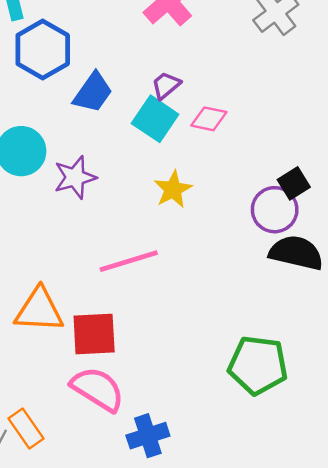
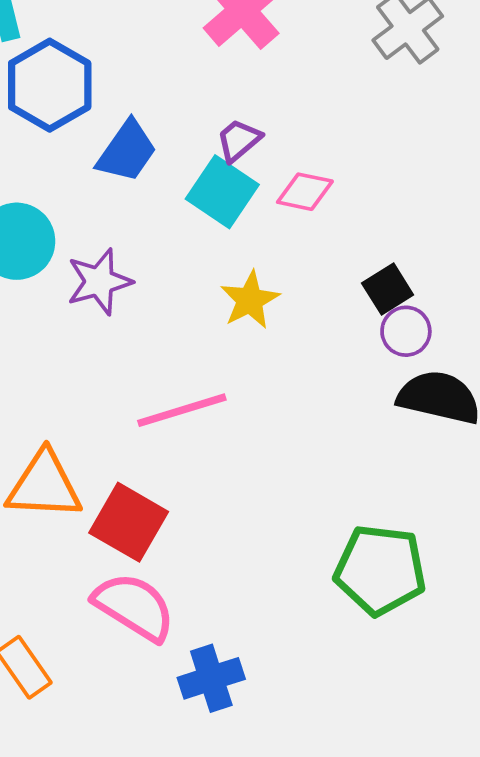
black square: (294, 183) -> (388, 289), moved
purple circle: (275, 210) -> (406, 331), size x0.7
red square: (94, 334) -> (129, 522), turned 33

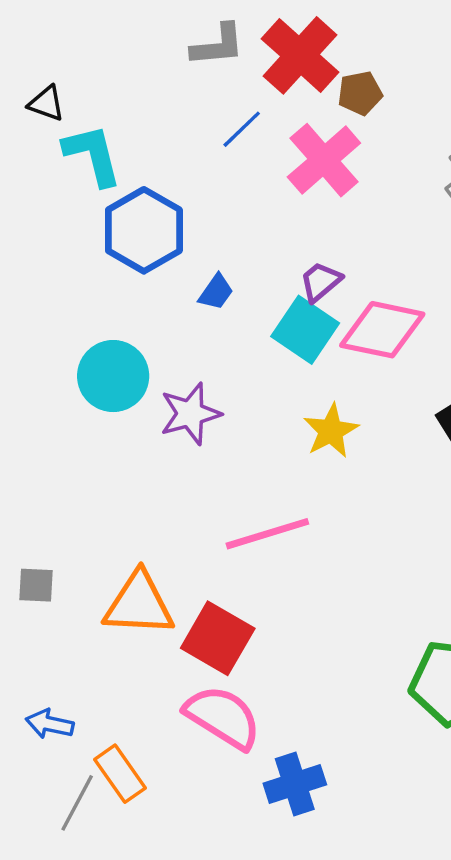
blue trapezoid: (127, 151) -> (216, 292), size x0.6
pink diamond: (305, 192) -> (382, 330), size x1.6

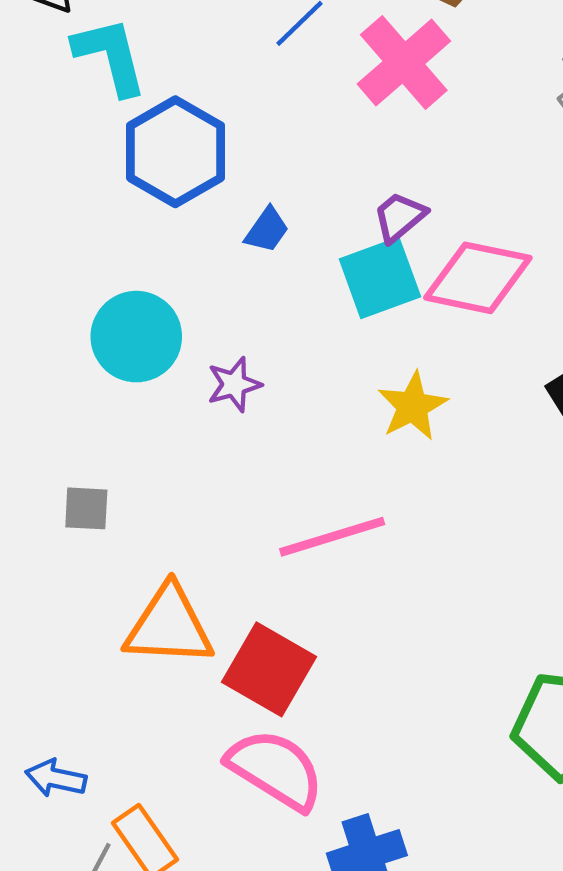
cyan square: (305, 330) -> (380, 278), turned 36
purple star: (190, 414) -> (234, 384), size x0.7
gray square: (36, 585) -> (86, 508), moved

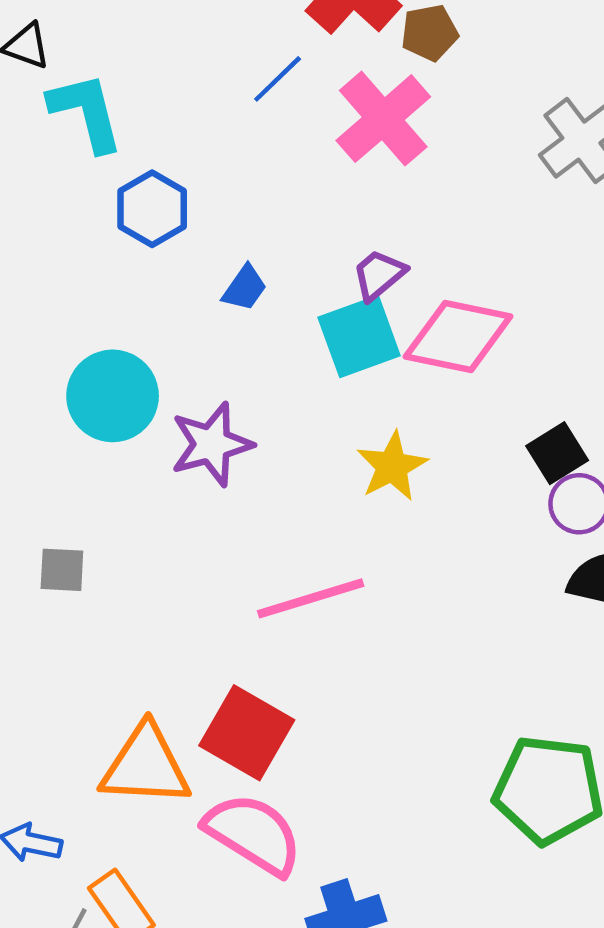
blue hexagon: (175, 152) -> (152, 209), size x0.7
purple star: (234, 384) -> (212, 444), size x1.5
orange triangle: (169, 626) -> (146, 766), moved

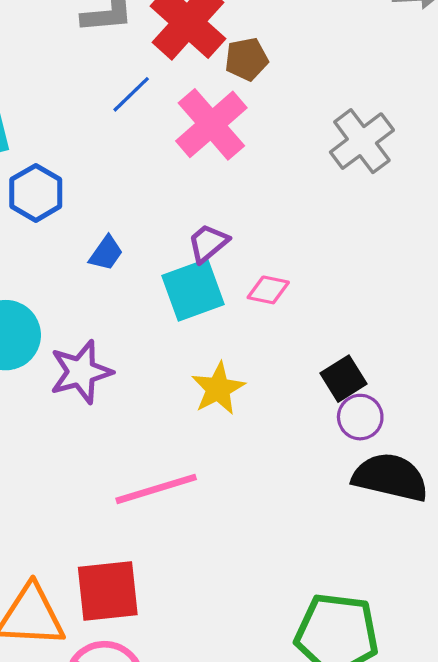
pink diamond: (458, 336) -> (268, 290), size x0.5
red square: (247, 733) -> (108, 591), turned -36

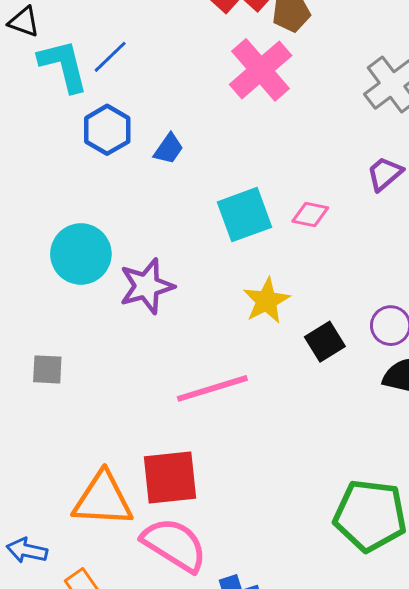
blue line: (131, 94) -> (110, 57), moved
purple trapezoid: (208, 243) -> (385, 174), moved
blue trapezoid: (106, 253) -> (169, 149), moved
black square: (344, 379) -> (325, 342), moved

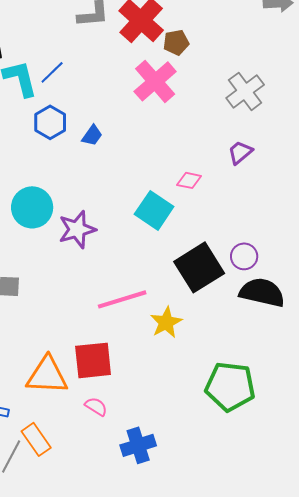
cyan square: (245, 215) -> (154, 210), moved, turned -36
yellow star: (266, 301) -> (166, 322), moved
black square: (325, 342) -> (199, 267), size x1.8
pink semicircle: (174, 545) -> (96, 406), size x0.5

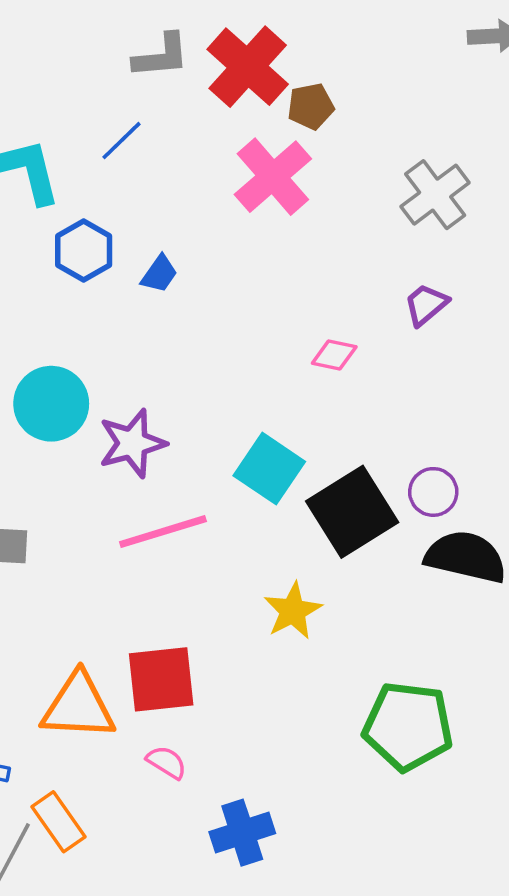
blue line: (52, 72) -> (121, 141), moved
cyan square: (154, 210) -> (269, 469), moved
pink line: (122, 299) -> (163, 532), moved

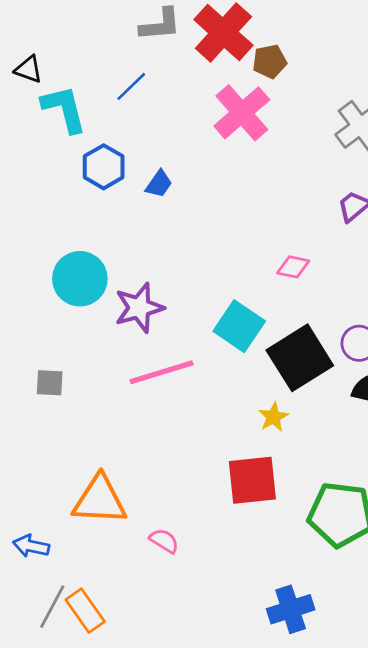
pink diamond: (334, 355) -> (293, 267), moved
yellow star: (293, 611) -> (273, 417), moved, size x0.7
red square: (161, 679) -> (252, 480), moved
orange rectangle: (58, 822) -> (85, 611), moved
blue cross: (242, 833) -> (291, 609), moved

